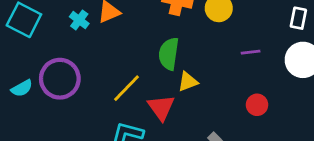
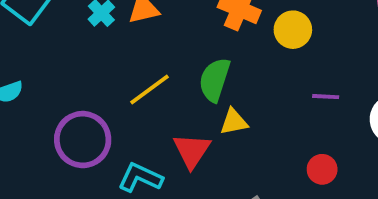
purple circle: (60, 79) -> (83, 140), moved
yellow line: (127, 88) -> (149, 90), moved

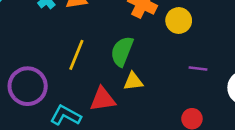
yellow line: (149, 90) -> (76, 55), turned -36
red triangle: (192, 151) -> (103, 99), turned 44

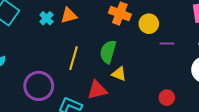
purple line: (198, 68) -> (167, 43), moved
yellow triangle: (133, 81) -> (119, 74), turned 35

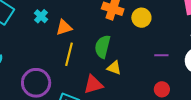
orange triangle: (69, 15) -> (64, 28), moved
purple line: (167, 43) -> (161, 55), moved

